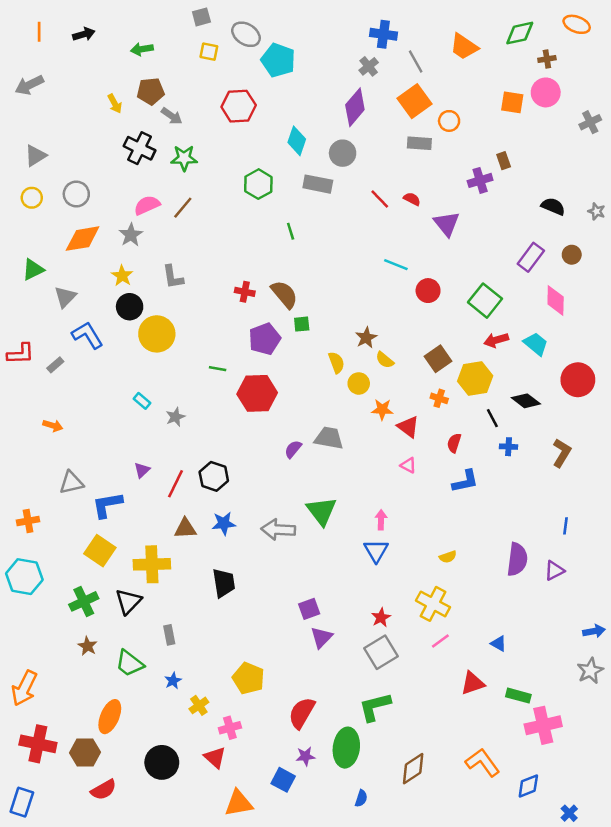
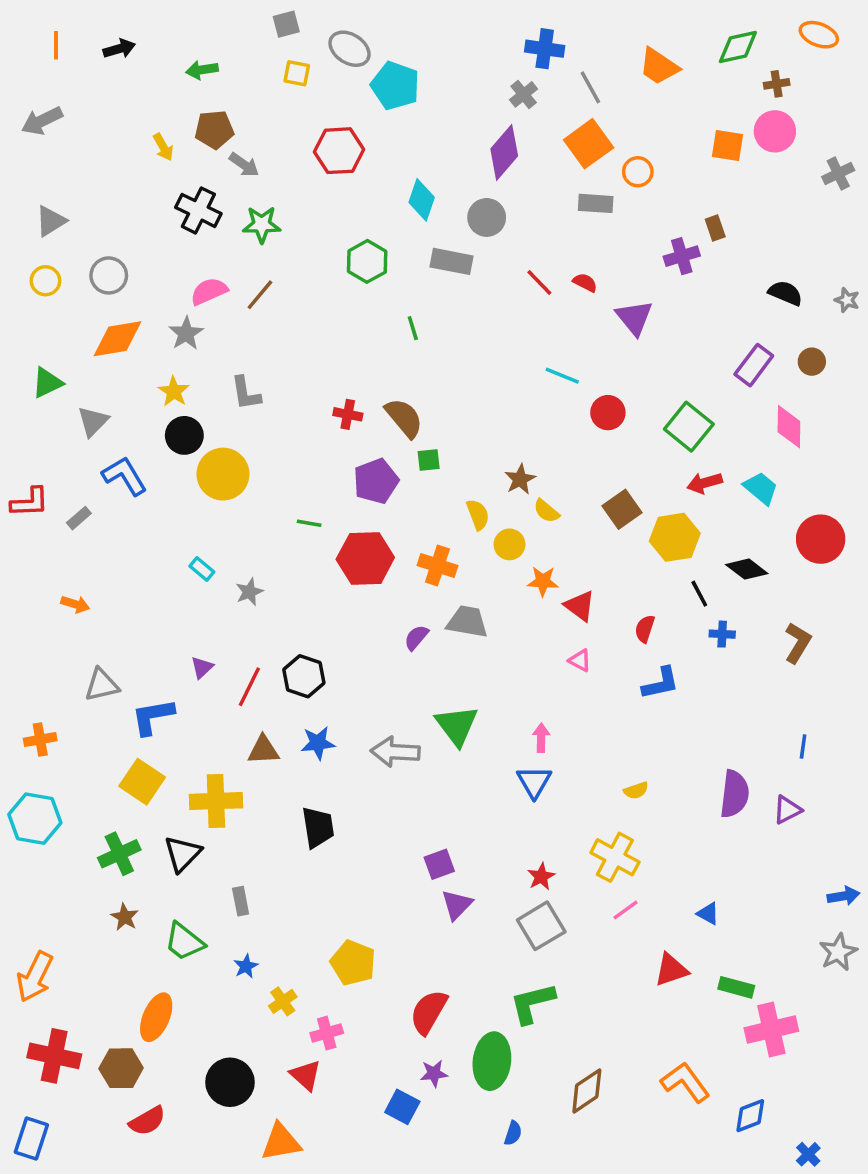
orange cross: (439, 398) -> (437, 565), moved, size x1.5
orange triangle: (239, 803) -> (281, 1142), moved

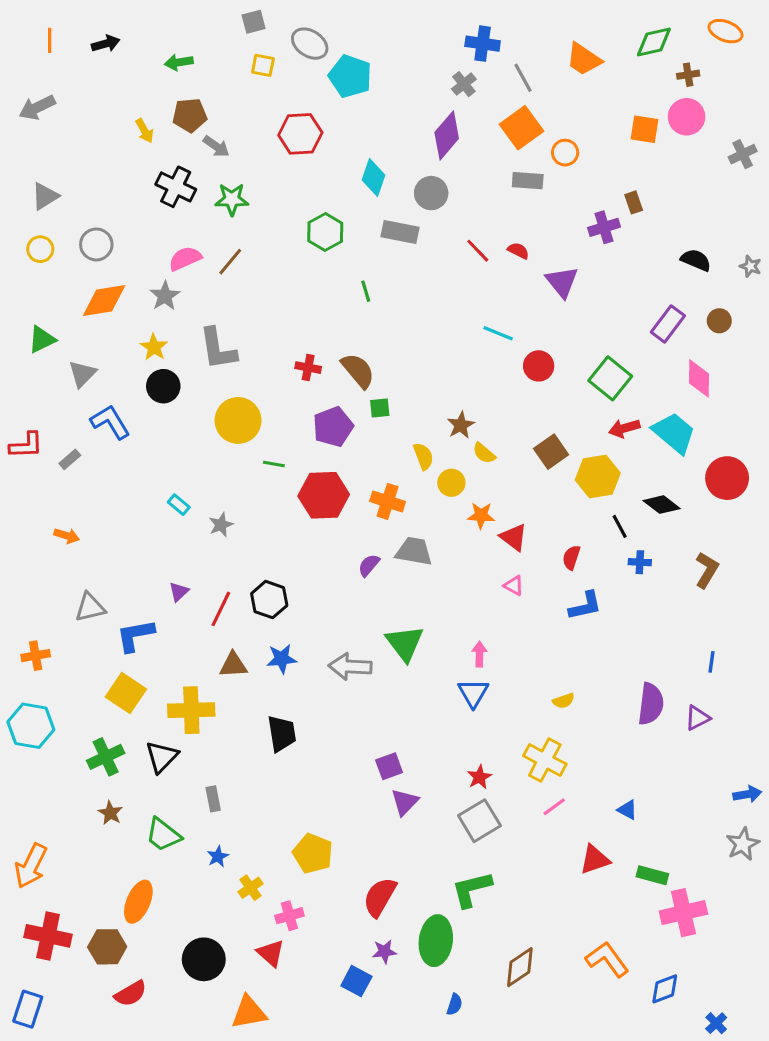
gray L-shape: (246, 393) -> (218, 349), size x1.4
yellow circle: (223, 474) -> (238, 420), moved
cyan trapezoid: (761, 488) -> (674, 433), size x1.4

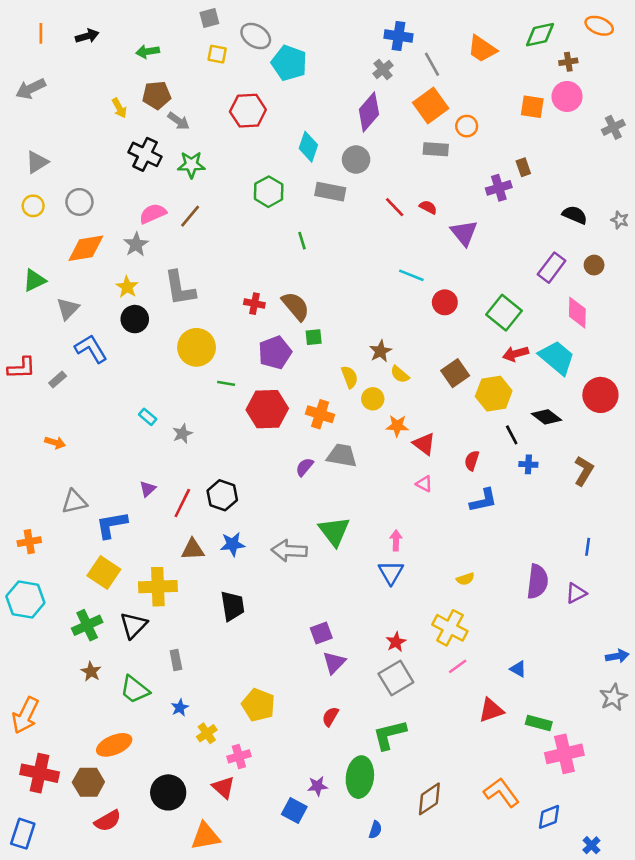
red semicircle: (380, 897) -> (330, 717), moved, size x0.6
orange ellipse: (138, 902) -> (114, 745), turned 44

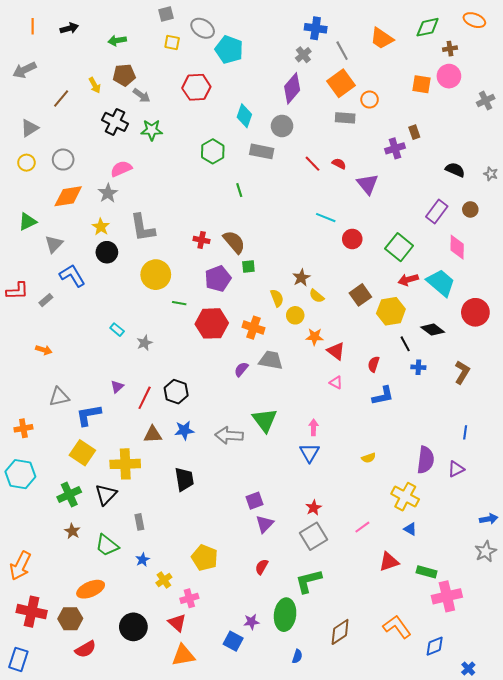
brown line: (190, 216) -> (61, 98), moved
yellow cross: (450, 628) -> (405, 497), moved
orange triangle: (206, 836) -> (183, 655), moved

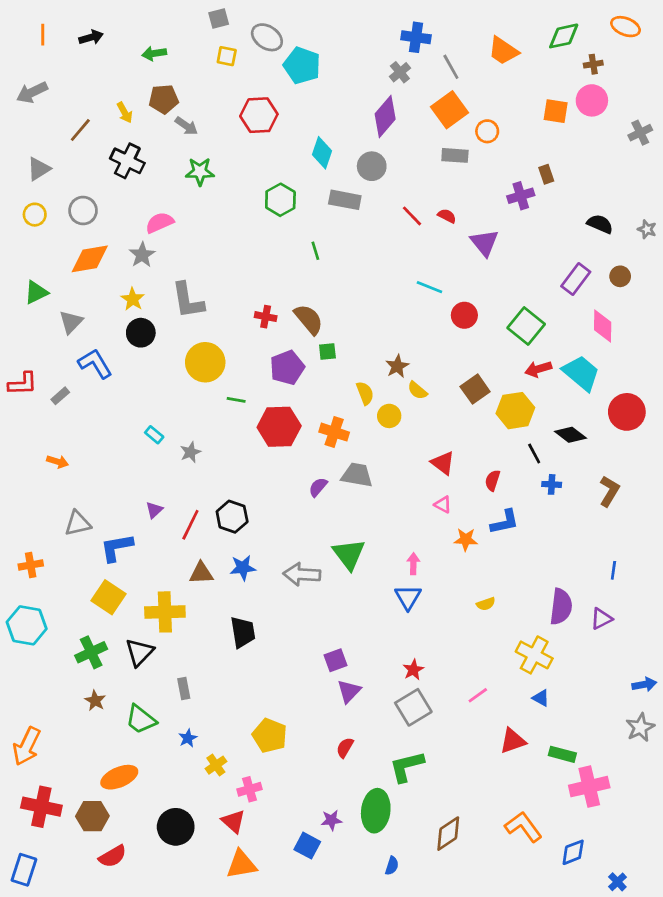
black cross: (115, 122) -> (127, 161), moved
orange star: (315, 337) -> (466, 539), moved

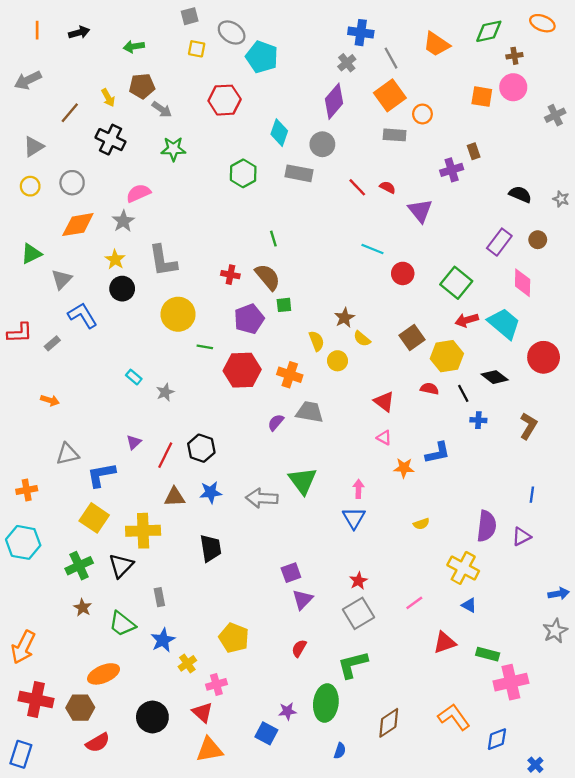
green line: (315, 251) -> (273, 239), moved
red semicircle: (493, 480) -> (429, 389), moved, turned 84
blue star: (188, 738) -> (163, 640), size x1.5

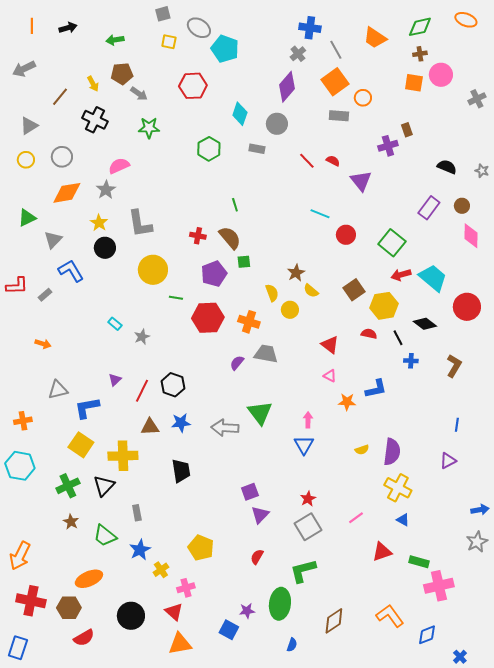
brown cross: (514, 56) -> (420, 54), moved
gray rectangle: (299, 173) -> (257, 149), size x0.7
pink diamond: (523, 283) -> (471, 236), moved
purple semicircle: (487, 526) -> (392, 452), moved

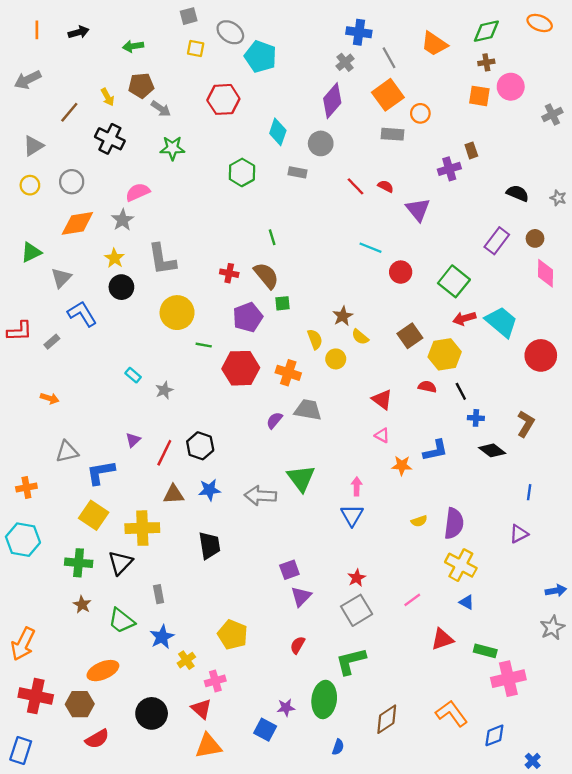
black diamond: (425, 324) -> (492, 450), moved
green cross: (68, 486) -> (79, 563), turned 30

